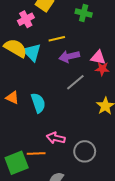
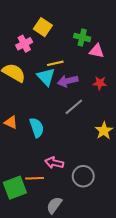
cyan triangle: (32, 52) -> (46, 77), moved
pink triangle: (98, 57) -> (97, 51), moved
red star: (102, 69) -> (100, 83), moved

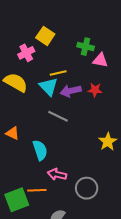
red star: (100, 83) -> (95, 90), moved
gray line: (74, 107) -> (58, 116), moved, turned 66
cyan semicircle: (37, 128) -> (40, 150), moved

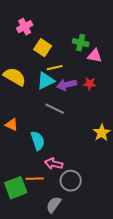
yellow square: (45, 36) -> (43, 48), moved
pink cross: (26, 53) -> (25, 27), moved
cyan triangle: (49, 87) -> (46, 81), turned 48
gray circle: (87, 188) -> (71, 181), moved

